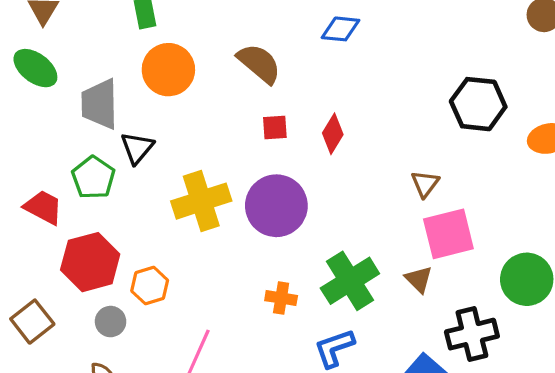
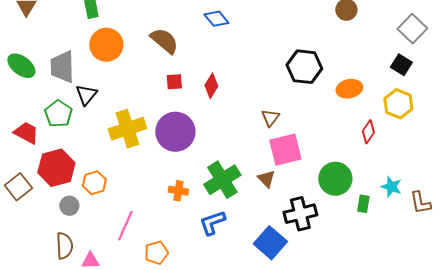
blue diamond: (341, 29) -> (216, 19), turned 45
green ellipse: (35, 68) -> (21, 66), moved
brown square: (32, 322) -> (18, 187), moved

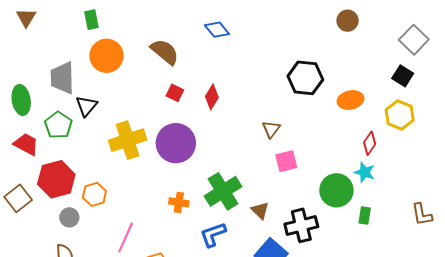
green ellipse: (21, 66) -> (21, 100), moved, turned 44
red square: (174, 82) -> (175, 93), turned 30
pink square: (285, 150) -> (286, 161), size x0.7
brown triangle: (266, 179) -> (260, 210), moved
cyan star: (391, 187) -> (365, 172), moved

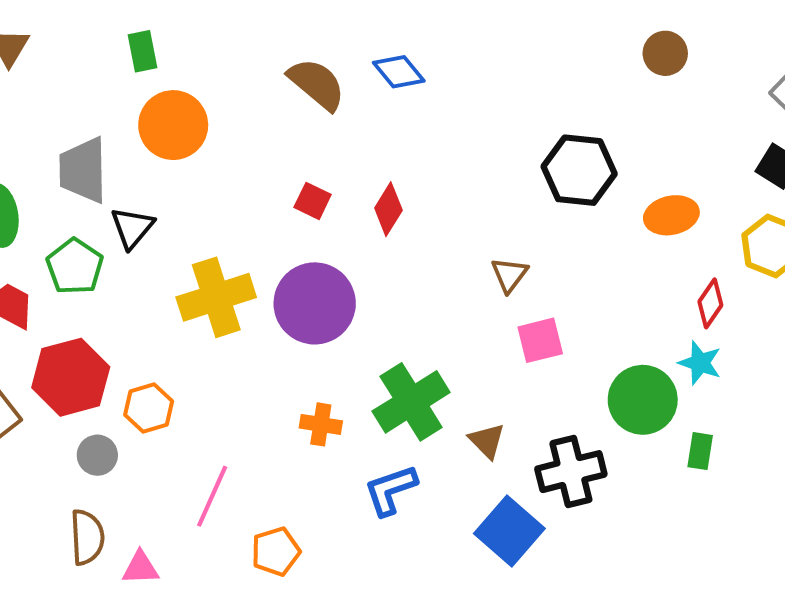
brown semicircle: (165, 52) -> (317, 84), moved

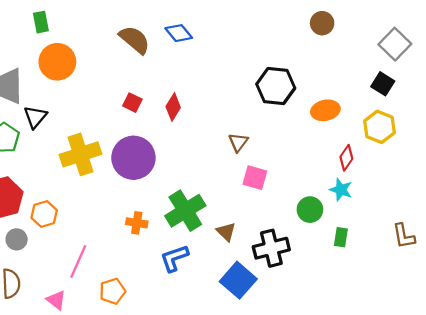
pink square: (540, 340) -> (255, 178), turned 30
green circle: (643, 400) -> (310, 210), size x0.7
pink triangle: (140, 568) -> (56, 300), moved, turned 40

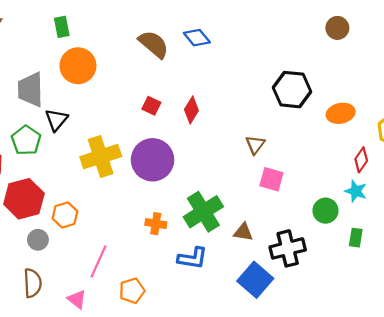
brown triangle: (226, 232) -> (243, 232), turned -36
blue L-shape: (174, 258) -> (193, 258), turned -152

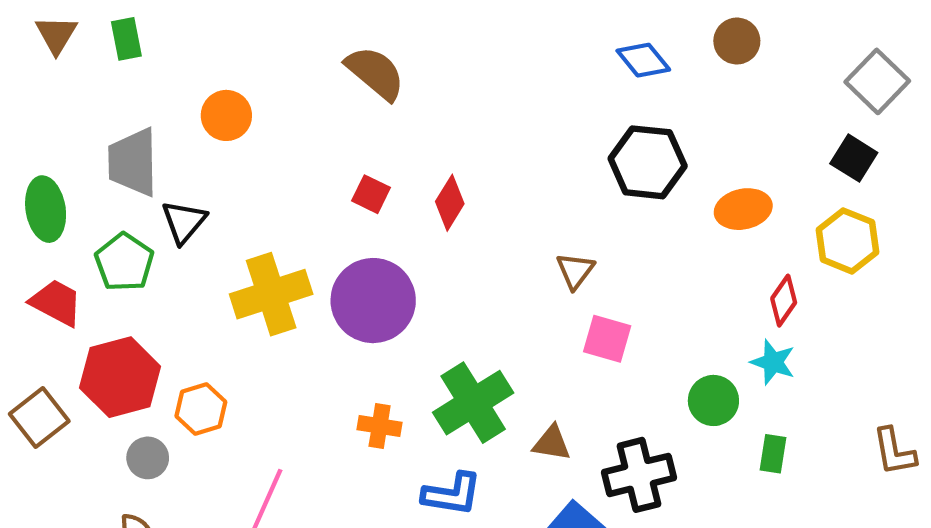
green rectangle: (62, 27) -> (126, 39), moved
blue diamond: (197, 38) -> (643, 60), moved
orange circle: (78, 66) -> (226, 115), size x0.7

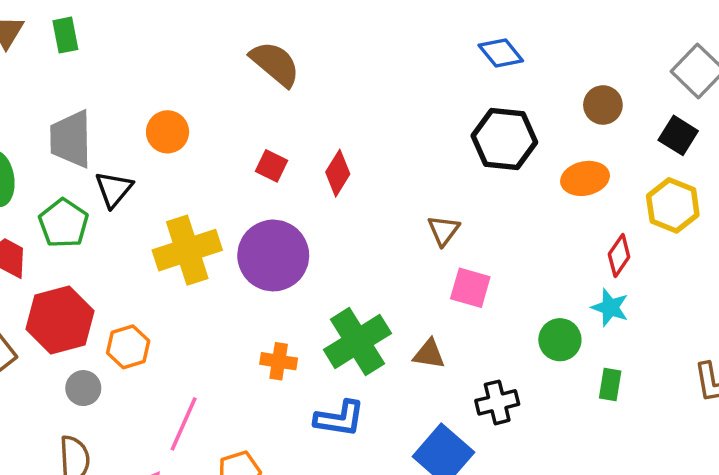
brown circle: (737, 41) -> (603, 105), moved
orange circle: (226, 115) -> (168, 132), moved
brown triangle: (552, 443) -> (429, 354), moved
black cross: (639, 475) -> (497, 402), size x0.7

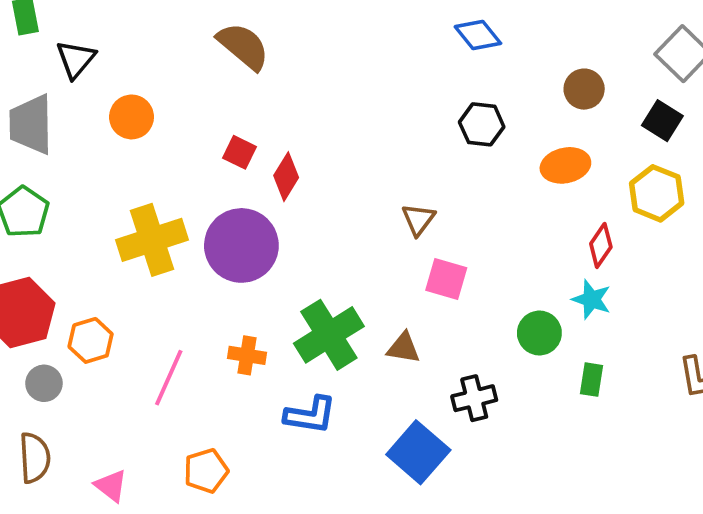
black hexagon: (504, 139) -> (482, 124), size x0.7
red diamond: (338, 173) -> (286, 177), moved
black triangle: (114, 189) -> (76, 59), moved
pink line: (184, 424) -> (169, 378), moved

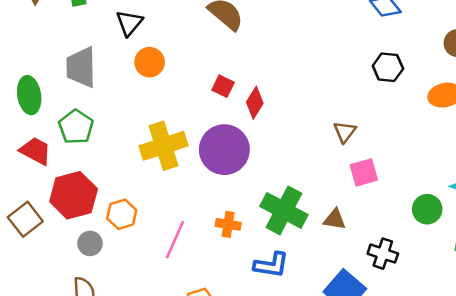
black triangle: (76, 59) -> (129, 23), moved
pink square: (446, 279) -> (364, 172), turned -32
green cross: (329, 335) -> (284, 210), turned -30
black cross: (474, 398) -> (383, 254), turned 32

